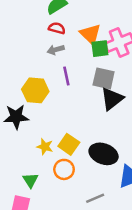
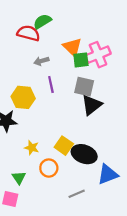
red semicircle: (57, 28) -> (28, 33), moved, size x1.5
yellow square: (69, 144) -> (64, 146), moved

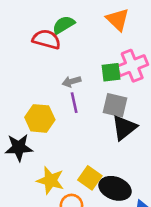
orange triangle: (72, 47) -> (118, 20), moved
gray arrow: (41, 61) -> (71, 82), moved
yellow star: (32, 148) -> (50, 180), size x1.5

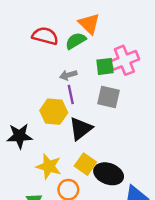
orange triangle: (118, 20) -> (89, 24), moved
green semicircle: (64, 25) -> (76, 41), moved
yellow hexagon: (40, 118) -> (54, 112), moved
black triangle: (124, 128) -> (81, 129), moved

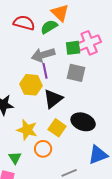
gray arrow: (68, 75) -> (43, 55), size x1.6
black ellipse: (109, 174) -> (83, 122), moved

